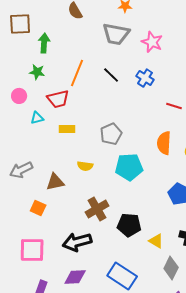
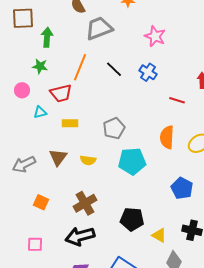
gray trapezoid: (116, 34) -> (99, 28), moved, turned 148
brown triangle: (55, 182) -> (58, 157), moved, turned -42
brown cross: (97, 209) -> (85, 203), moved
pink square: (32, 250) -> (35, 244), size x0.6

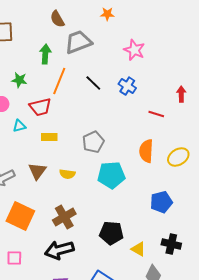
green arrow: (47, 37) -> (45, 54), moved
blue pentagon: (182, 188) -> (161, 202), turned 30
orange square: (41, 202) -> (20, 216), size x1.8

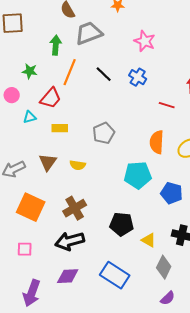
red trapezoid: (40, 107) -> (51, 98), turned -35
cyan pentagon: (111, 175) -> (138, 175), moved
blue pentagon: (161, 202) -> (172, 193), turned 30

